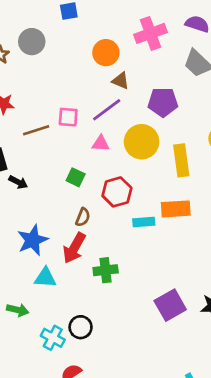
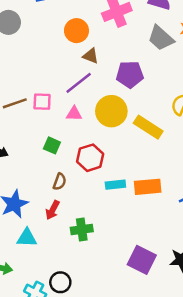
pink square: (68, 117) -> (42, 102), moved
yellow rectangle: (181, 160) -> (148, 127), turned -48
orange rectangle: (176, 209) -> (148, 187), moved
red arrow: (74, 248) -> (53, 210), size x0.7
purple square: (170, 305) -> (142, 260), turned -32

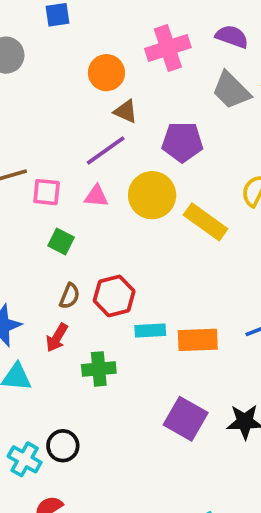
pink square: (42, 102) -> (47, 192), moved
red hexagon: (90, 158) -> (114, 296), moved
cyan rectangle: (115, 185) -> (150, 330), moved
orange rectangle: (148, 187) -> (198, 340), moved

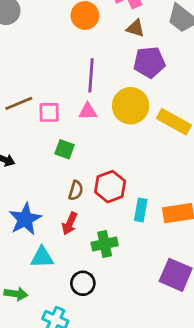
brown triangle: (126, 111) -> (135, 28), moved
purple line: (106, 151) -> (91, 75), turned -44
cyan rectangle: (150, 330) -> (141, 210), turned -70
black circle: (63, 446) -> (83, 283), moved

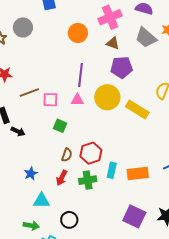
blue star: (25, 219) -> (31, 174), size x0.6
green cross: (105, 244) -> (88, 180), moved
green arrow: (16, 294) -> (31, 226), moved

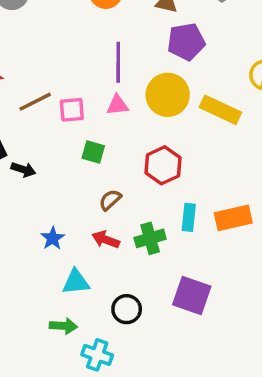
red hexagon: (91, 153) -> (163, 165), moved
brown semicircle: (67, 155) -> (110, 200), turned -144
red arrow: (62, 178) -> (106, 240), turned 91
purple square: (134, 216) -> (192, 296), moved

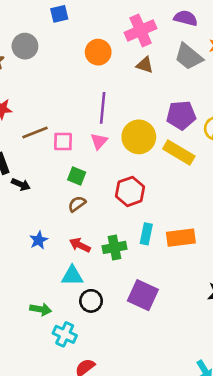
purple pentagon: (186, 42) -> (181, 115), moved
pink triangle: (117, 105) -> (99, 141), turned -48
brown semicircle: (110, 200) -> (77, 204), moved
cyan triangle: (76, 282) -> (72, 276), moved

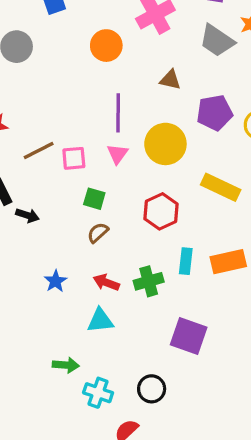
brown triangle: (145, 65) -> (170, 80), moved
yellow rectangle: (179, 152) -> (221, 187), moved
black circle: (91, 301) -> (152, 389), moved

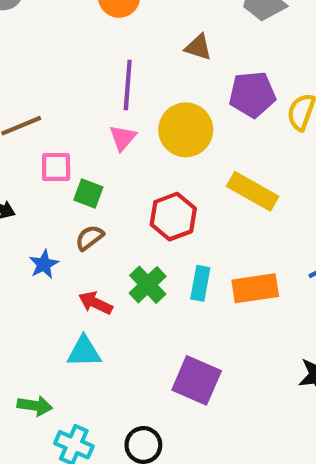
pink square: (74, 158) -> (56, 167), moved
blue star: (55, 281) -> (44, 264), moved
green cross: (149, 281) -> (148, 285), moved, turned -32

